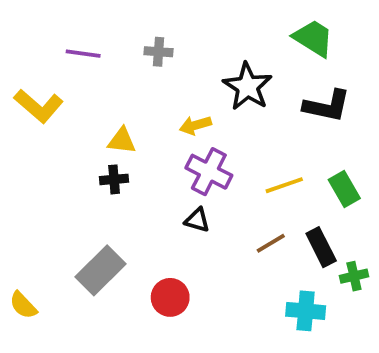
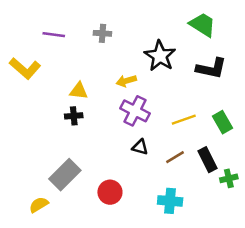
black triangle: (197, 220) -> (140, 147), moved
yellow semicircle: (23, 305) -> (39, 205), moved, turned 102
cyan cross: (306, 311) -> (170, 201), moved

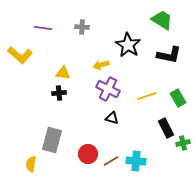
brown line: (175, 157) -> (111, 161), moved
gray rectangle: (65, 175) -> (52, 140), turned -30
yellow semicircle: (39, 205) -> (31, 164), turned -49

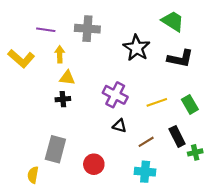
gray cross: (82, 27) -> (87, 29), size x1.6
yellow arrow: (101, 65) -> (60, 54), moved, turned 105
brown line: (111, 161) -> (146, 142), moved

